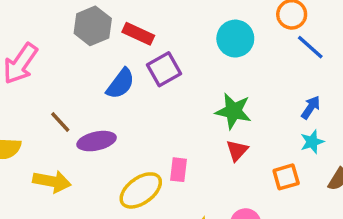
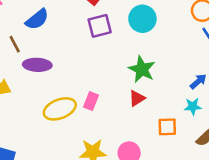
cyan circle: (235, 39) -> (142, 19), moved
blue semicircle: (121, 84) -> (37, 19), moved

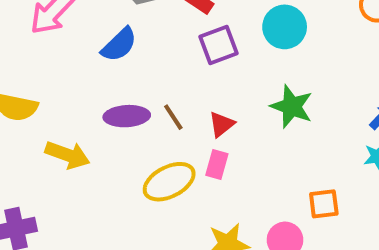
brown line: (15, 44) -> (173, 117), moved
red triangle: (137, 98) -> (222, 124), moved
orange square: (167, 127) -> (324, 204), moved

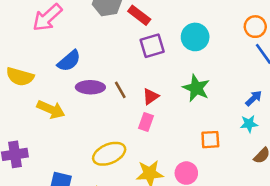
blue semicircle: (119, 45) -> (69, 61), moved
yellow ellipse: (169, 182) -> (109, 154), moved
orange square: (324, 204) -> (210, 140), moved

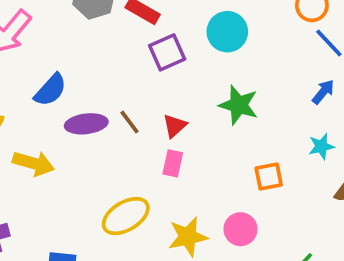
blue arrow: (254, 98) -> (323, 92), moved

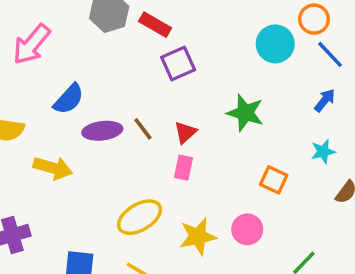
cyan circle: (227, 32) -> (275, 44), moved
orange square: (269, 177) -> (274, 180), turned 36

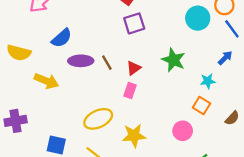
cyan star: (323, 152) -> (208, 81), moved
orange square: (274, 180) -> (202, 105), moved
pink circle: (247, 229) -> (183, 131), moved

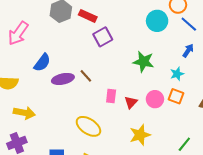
red triangle: (134, 68) -> (131, 102), moved
yellow arrow: (46, 81) -> (24, 113), moved
yellow ellipse: (98, 119) -> (88, 126), turned 70
pink circle: (183, 131) -> (155, 99), moved
yellow star: (134, 136) -> (140, 135), moved

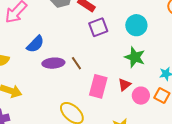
cyan circle: (157, 21) -> (136, 25), moved
pink rectangle: (111, 96) -> (98, 86), size x1.6
red triangle: (131, 102) -> (124, 85), moved

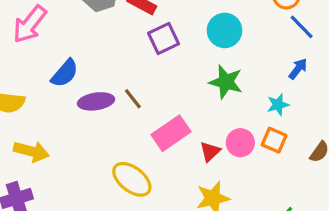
red triangle: (124, 85) -> (210, 152), moved
pink rectangle: (98, 86) -> (171, 133), turned 45

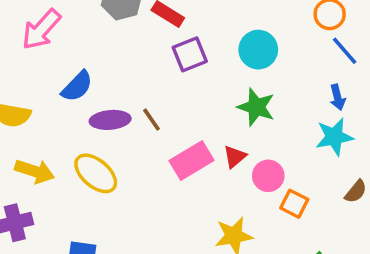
blue arrow: (298, 69) -> (338, 97), turned 125
cyan star: (278, 105) -> (334, 137), moved, size x1.5
orange square: (274, 140) -> (294, 204), moved
red triangle: (210, 152) -> (235, 157), moved
yellow ellipse: (132, 179) -> (96, 173), moved

